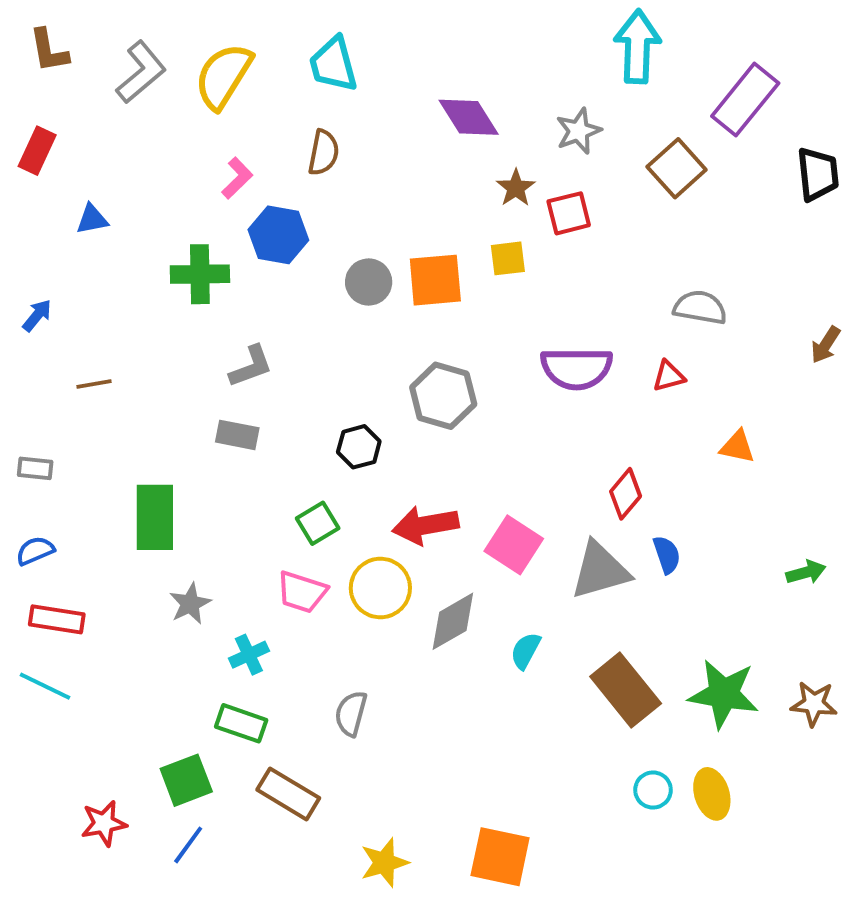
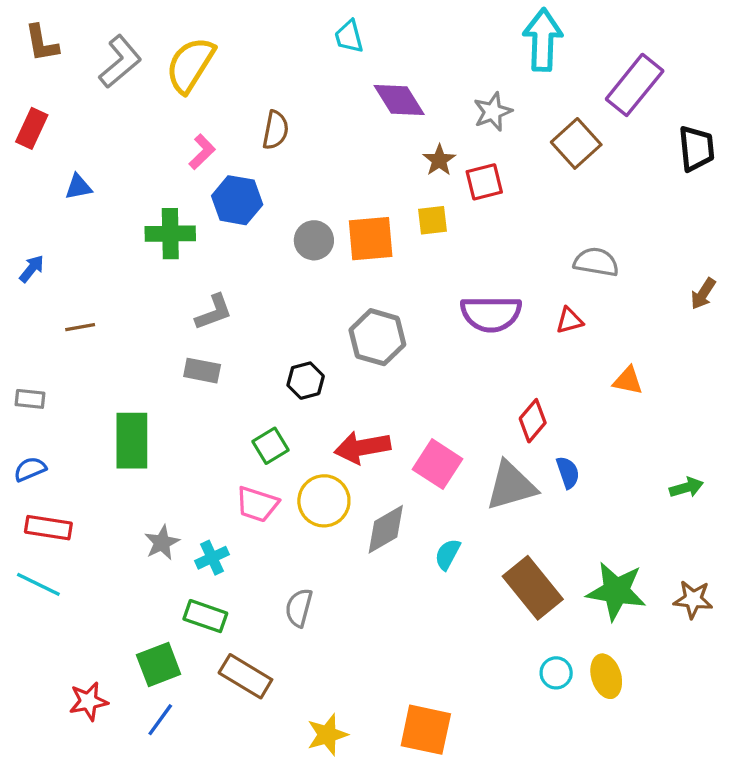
cyan trapezoid: (333, 64) -> (349, 37), moved, size x0.7
gray star: (190, 604) -> (162, 543), moved

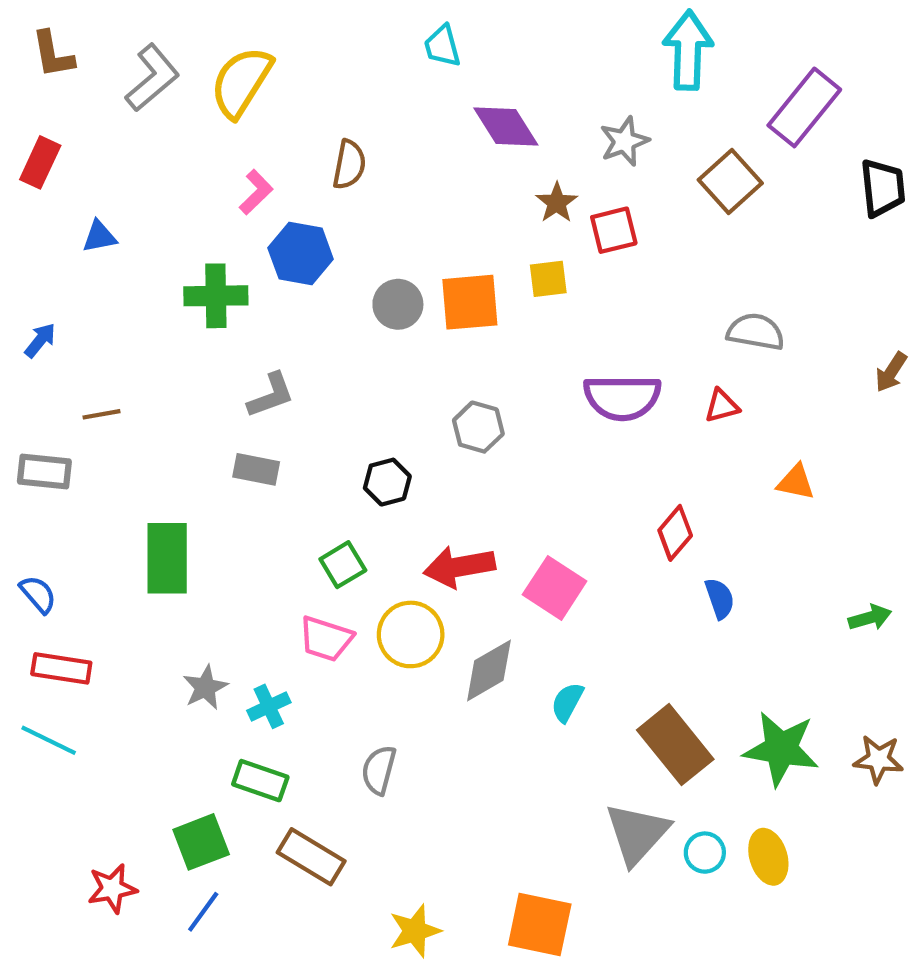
gray hexagon: (377, 337) -> (478, 427), size x0.7
gray rectangle: (30, 399) -> (44, 472), moved, size x1.4
blue semicircle: (30, 469) -> (38, 594), turned 72
gray triangle: (511, 486) -> (637, 833), moved, turned -32

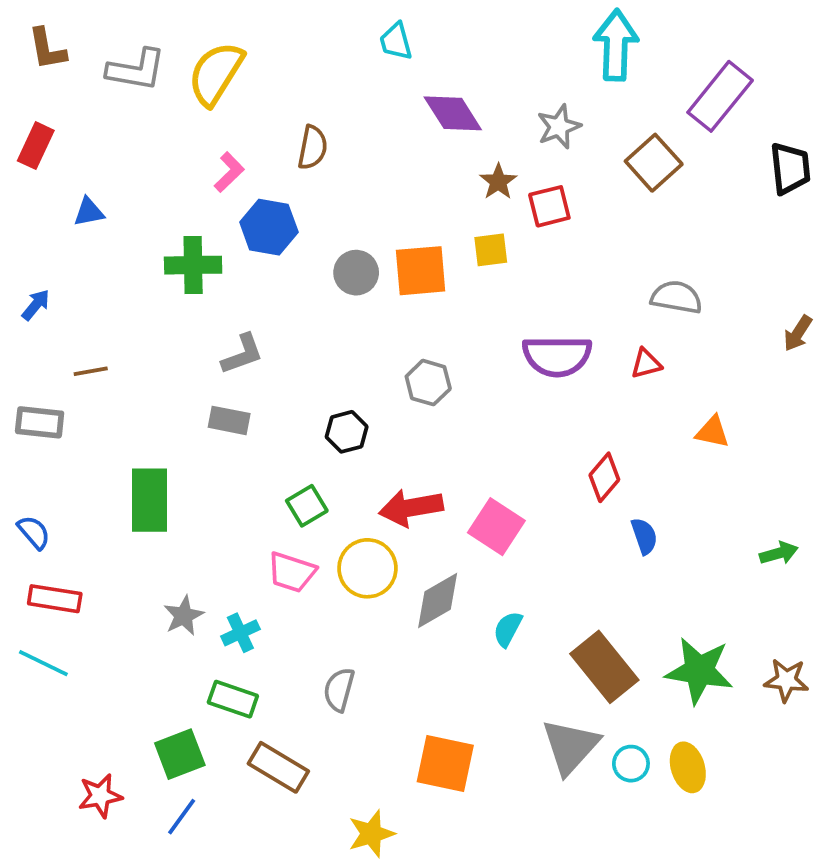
gray L-shape: (152, 78) -> (136, 70), turned 50
orange square: (540, 924) -> (445, 764), moved

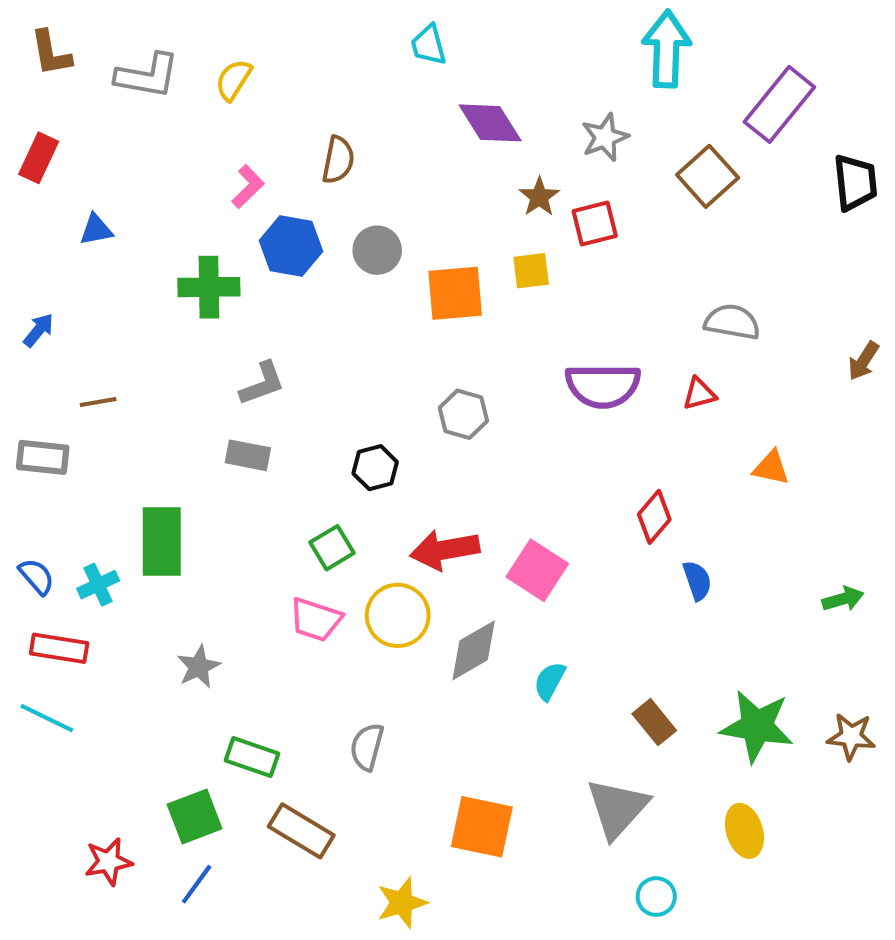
yellow semicircle: (216, 74) -> (234, 80), size x0.6
gray circle: (356, 273) -> (377, 250), moved
cyan cross: (240, 633) -> (98, 585), moved
brown rectangle: (604, 667) -> (654, 722), size x0.6
cyan circle: (631, 764) -> (656, 897), moved

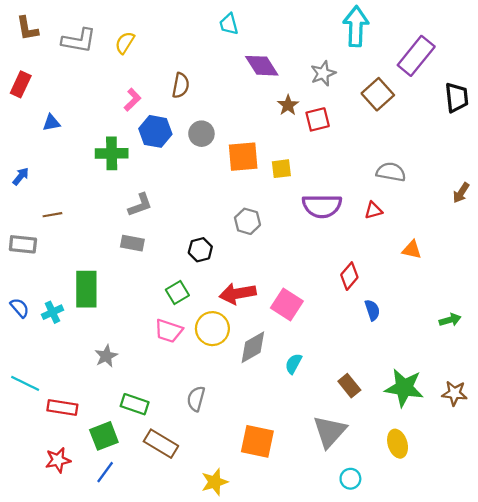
yellow square: (531, 271) -> (281, 169), moved
red rectangle: (59, 648) -> (62, 407), moved

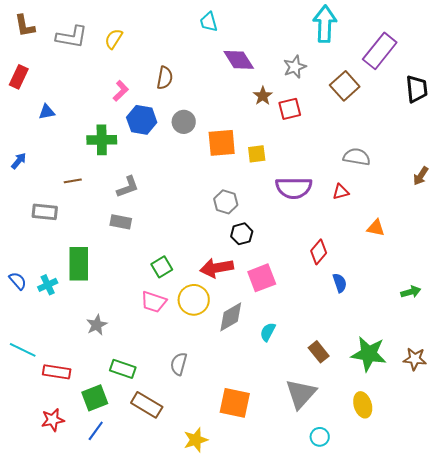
brown line: (52, 215) -> (73, 181), moved
gray rectangle: (23, 244) -> (45, 212), moved
black hexagon: (200, 250) -> (242, 234), moved
pink square: (287, 305) -> (262, 278), turned 36

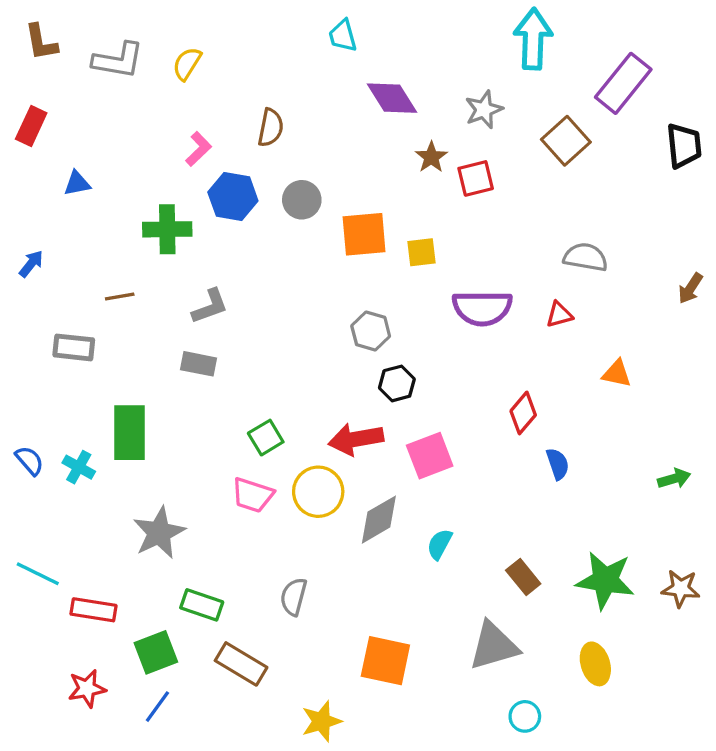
cyan cross: (48, 285) -> (79, 467), turned -36
gray star: (97, 325) -> (159, 533), size x1.5
gray triangle: (301, 394) -> (494, 646), turned 32

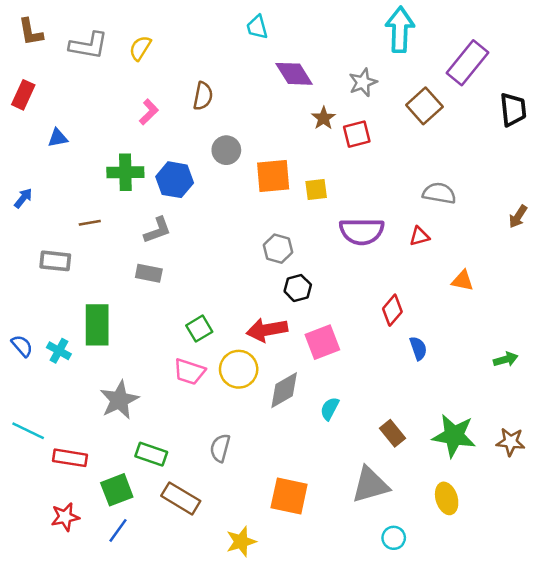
blue hexagon: (233, 196) -> (175, 180), moved

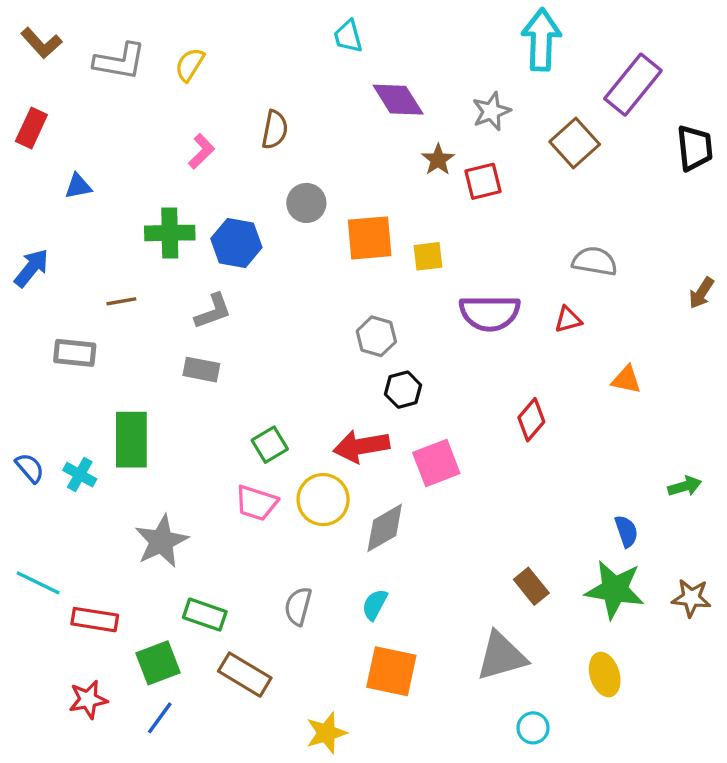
brown L-shape: (31, 32) -> (41, 43), turned -32
blue arrow: (23, 198) -> (31, 268), size x1.4
blue semicircle: (418, 348) -> (626, 531), moved
cyan semicircle: (330, 409) -> (375, 605), moved

